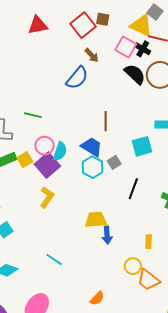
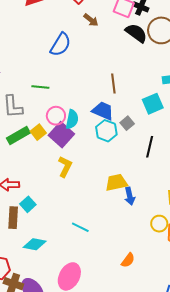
blue semicircle: (77, 78) -> (60, 45), moved

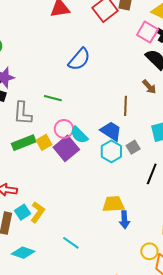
brown arrow: (91, 20) -> (149, 87), moved
cyan semicircle: (72, 119) -> (79, 135), turned 114
yellow L-shape: (65, 167) -> (38, 212), moved

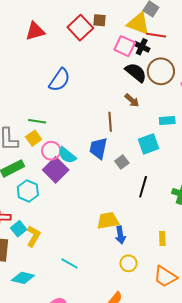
blue trapezoid: (111, 131) -> (98, 148), turned -105
yellow square: (44, 142) -> (34, 138), moved
cyan hexagon: (111, 151) -> (28, 191), moved
cyan square: (23, 212) -> (19, 229), moved
yellow circle: (149, 251) -> (128, 263), moved

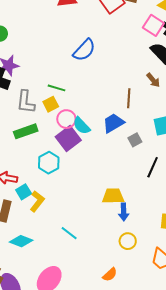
blue trapezoid: (98, 148) -> (113, 123), turned 40
cyan hexagon: (28, 191) -> (49, 163), moved

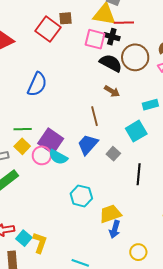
purple square: (68, 139) -> (51, 141), moved
cyan hexagon: (49, 163) -> (81, 196), moved
blue arrow: (124, 212) -> (115, 229), moved, turned 36

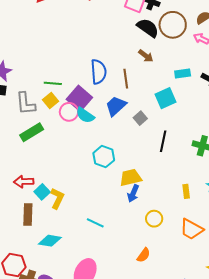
blue semicircle: (37, 84) -> (98, 72), moved, turned -35

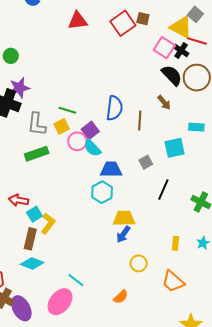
purple square: (79, 98) -> (90, 130), size x0.7
blue trapezoid: (116, 106) -> (111, 169), moved, turned 30
brown rectangle: (28, 214) -> (30, 239), moved
cyan line: (95, 223) -> (76, 280), moved

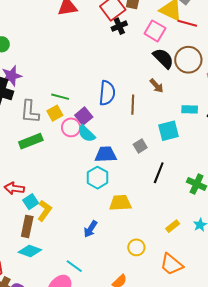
black cross: (181, 51) -> (119, 26), moved, turned 35
blue arrow: (123, 234) -> (90, 229), moved
yellow rectangle: (176, 243) -> (173, 226), turned 48

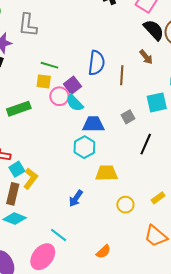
gray L-shape: (30, 112) -> (28, 25), moved
yellow square: (55, 113) -> (44, 81), turned 35
yellow circle: (136, 247) -> (125, 205), moved

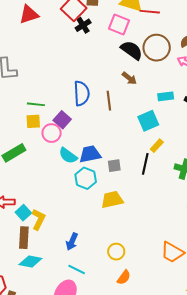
cyan semicircle: (75, 103) -> (68, 156), moved
gray square: (128, 117) -> (114, 166), moved, turned 32
blue arrow: (76, 198) -> (72, 242), moved
yellow rectangle: (158, 198) -> (157, 146), moved
yellow circle: (125, 205) -> (116, 252), moved

